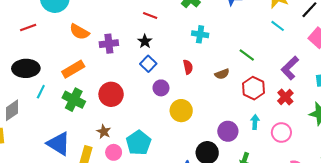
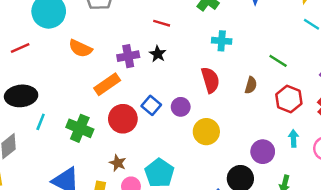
purple cross: (109, 44) -> (128, 56), moved
blue square: (148, 64) -> (151, 105), moved
red semicircle: (188, 67) -> (210, 80), size x1.5
orange rectangle: (73, 69) -> (107, 84), moved
brown semicircle: (222, 74) -> (251, 85), turned -48

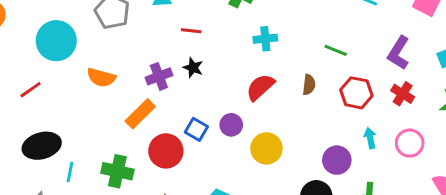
red semicircle: (210, 80) -> (260, 87), turned -105

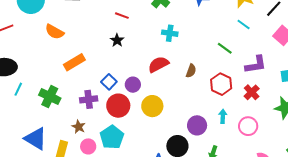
green line: (336, 50) -> (225, 48), moved
purple L-shape: (398, 53) -> (256, 65), turned -145
purple cross: (159, 76) -> (89, 99), moved
red circle: (166, 151) -> (118, 106), moved

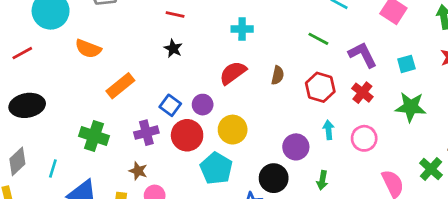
purple L-shape: (256, 65) -> (363, 55), turned -100
cyan line: (18, 89) -> (53, 168), moved
cyan pentagon: (112, 137) -> (216, 168), moved

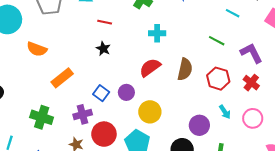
brown semicircle: (278, 75) -> (185, 69), size x1.5
cyan arrow: (328, 130) -> (225, 112), turned 152
red circle: (187, 135) -> (104, 134), moved

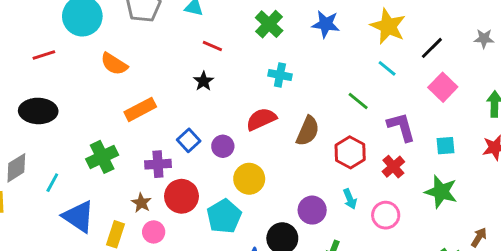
green cross: (42, 117) -> (102, 157), turned 35

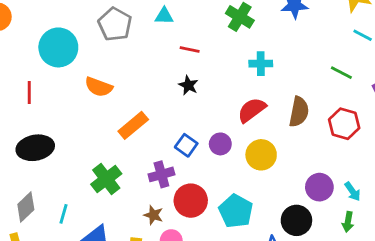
red line: (44, 55) -> (29, 93), turned -60
yellow circle: (249, 179) -> (261, 155), moved
cyan arrow: (350, 199) -> (353, 192), moved

